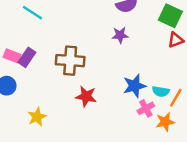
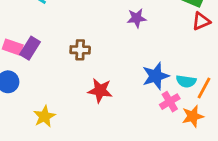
brown cross: (70, 61) -> (80, 50), size x0.6

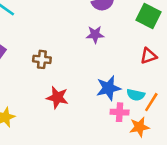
red triangle: (201, 21) -> (149, 56), moved
pink cross: (170, 102) -> (120, 112), turned 30

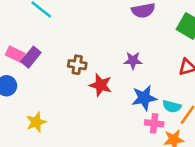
purple star: (95, 35) -> (133, 61), moved
red star: (57, 97) -> (101, 85), moved

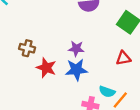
blue star: (144, 98) -> (76, 70), moved

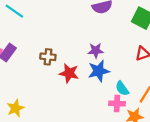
cyan semicircle: (107, 92) -> (122, 88), moved, turned 42

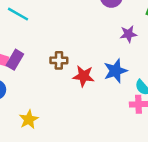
purple star: (96, 51) -> (128, 34), moved

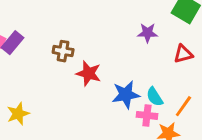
blue star: (115, 71) -> (126, 95), moved

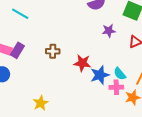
red star: (89, 73) -> (82, 63), moved
yellow star: (18, 114) -> (41, 103), moved

